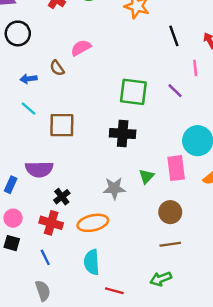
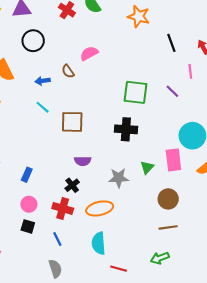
purple semicircle: (39, 169) -> (83, 161), moved, size x0.7

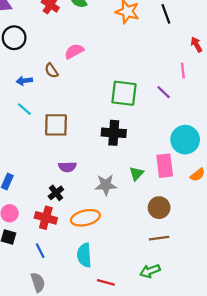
black line: (171, 43) -> (166, 14), moved

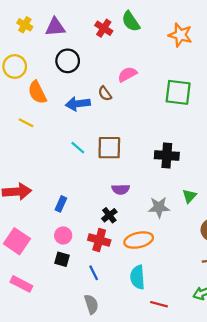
blue arrow: (24, 81) -> (78, 104), size x1.5
green square: (124, 93) -> (178, 92), moved
cyan line: (24, 109) -> (78, 148), moved

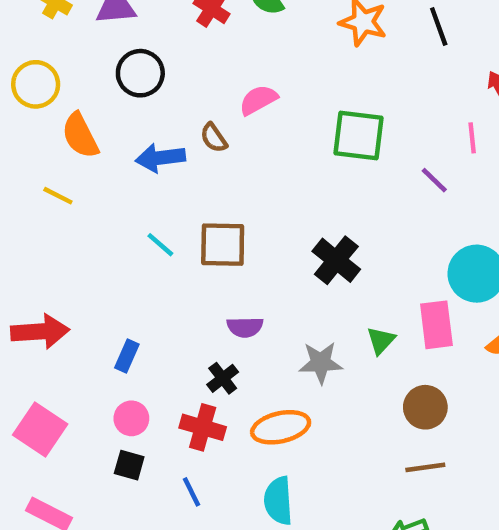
black cross: (167, 156) -> (336, 260), turned 35

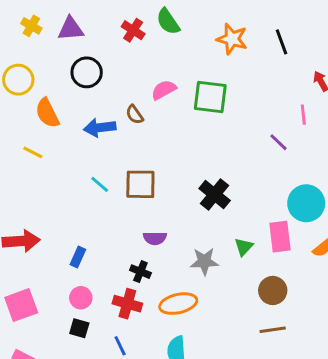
green square: (359, 136) -> (210, 97), moved
black cross: (223, 378) -> (140, 272), turned -30
pink square: (40, 430) -> (21, 305), turned 36

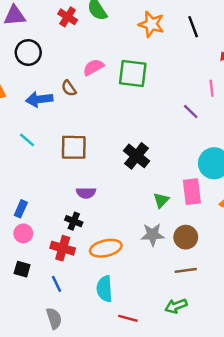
cyan line: (100, 184) -> (27, 140), moved
gray star: (204, 261) -> (153, 235), moved
pink circle: (81, 298) -> (23, 233), moved

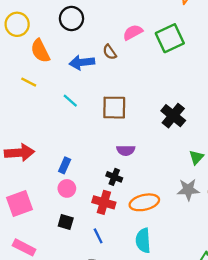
green square: (133, 73) -> (170, 38), turned -32

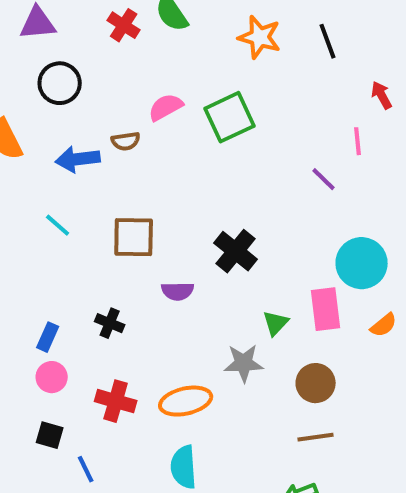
brown semicircle: (110, 52) -> (126, 141), turned -63
purple semicircle: (126, 150) -> (178, 291), moved
black cross: (114, 177) -> (110, 323), moved
gray star: (188, 190) -> (244, 363), moved
blue line: (98, 236) -> (86, 469), moved

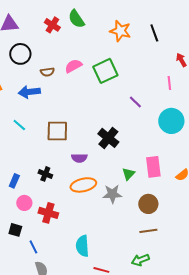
brown semicircle: (126, 141) -> (47, 72), moved
purple line: (324, 179) -> (135, 102), moved
cyan circle: (362, 263) -> (171, 121), moved
pink circle: (52, 377) -> (24, 203), moved
orange ellipse: (186, 401) -> (83, 185), moved

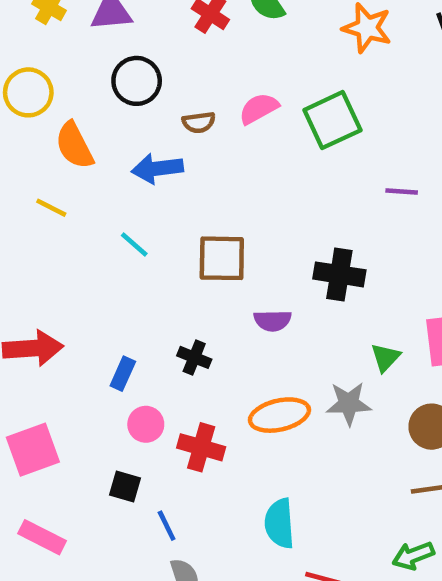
purple line: (135, 102) -> (402, 192), turned -40
black cross: (108, 138) -> (339, 274), turned -30
orange ellipse: (83, 185) -> (279, 415), moved

